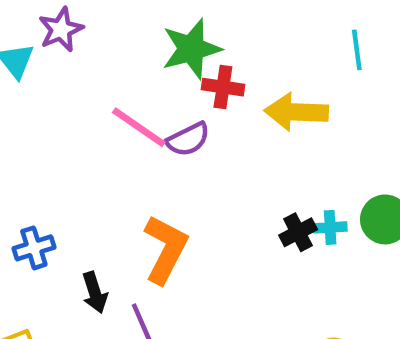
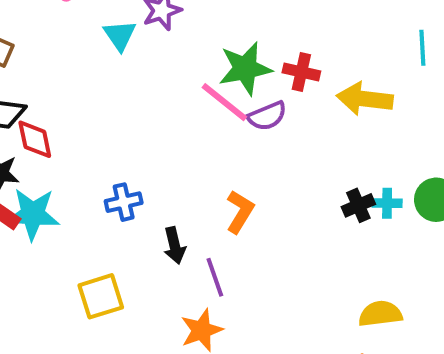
green star: (191, 49) -> (245, 68), moved
orange L-shape: (165, 249) -> (240, 212), size x0.7

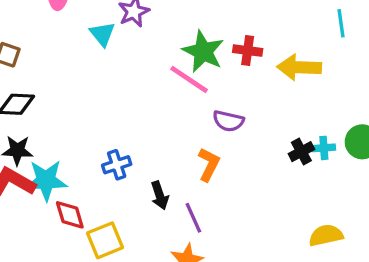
green star: (245, 68) -> (203, 52), turned -30
purple semicircle: (267, 116) -> (228, 121), moved, turned 40
red diamond: (35, 139) -> (70, 215), moved

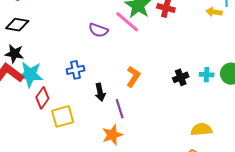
yellow arrow: (299, 67) -> (214, 12), moved, size x0.6
purple semicircle: (228, 121) -> (98, 30), moved
black cross: (301, 152) -> (181, 77), moved
red diamond: (70, 215) -> (42, 98), turned 45

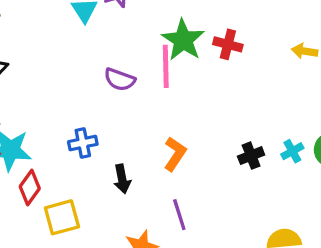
pink line: (127, 22) -> (166, 66), turned 48
cyan cross: (207, 75) -> (292, 151), turned -32
purple line: (120, 109) -> (179, 215), moved

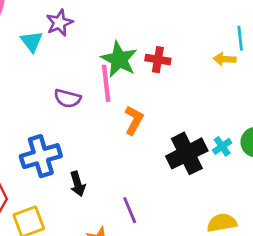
blue cross: (83, 143) -> (41, 156), size x1.6
orange L-shape: (175, 154) -> (134, 120), moved
black cross: (251, 156) -> (187, 153), size x1.8

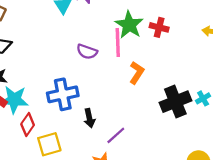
purple line: (130, 210) -> (116, 135), moved, turned 66

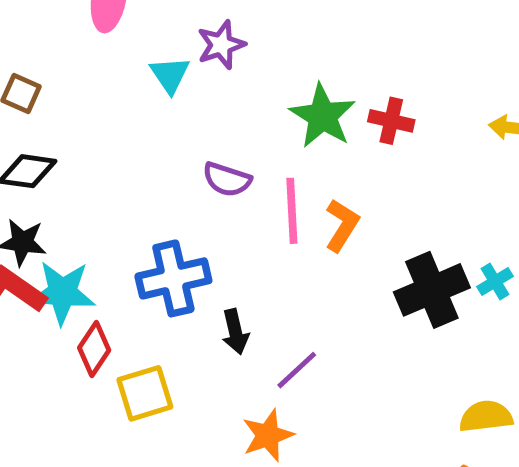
pink line: (118, 42) -> (292, 211), moved

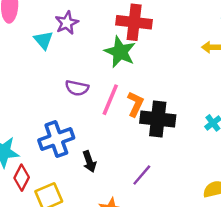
red cross: (391, 121) -> (134, 22), moved, size x1.6
pink line: (292, 211) -> (110, 100), turned 32
black cross: (432, 290) -> (158, 119), moved, turned 36
purple line: (297, 370) -> (142, 175), moved

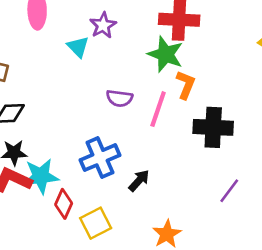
orange L-shape: (135, 104) -> (186, 85), moved
black arrow: (89, 162) -> (139, 181), turned -115
purple line: (142, 175) -> (229, 191), moved

